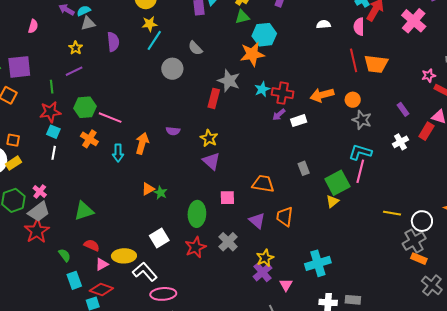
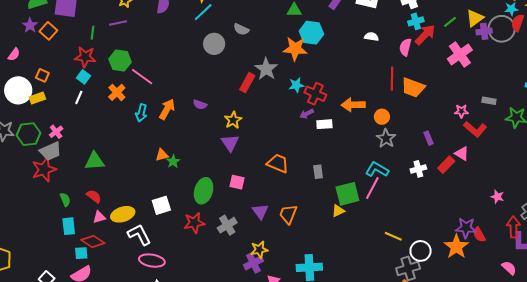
gray semicircle: (195, 48) -> (241, 29), turned -35
orange trapezoid: (263, 184) -> (278, 163), moved
yellow ellipse: (124, 256) -> (123, 214), turned -30

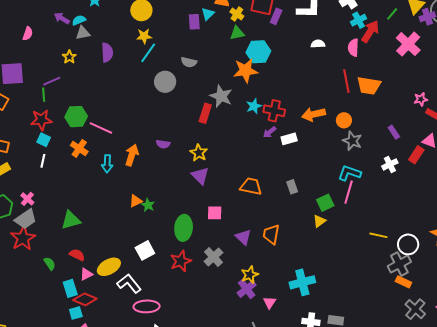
purple line: (118, 23) -> (52, 81), moved
green square: (347, 194) -> (325, 203), size x0.7
cyan rectangle: (69, 226) -> (70, 288), moved

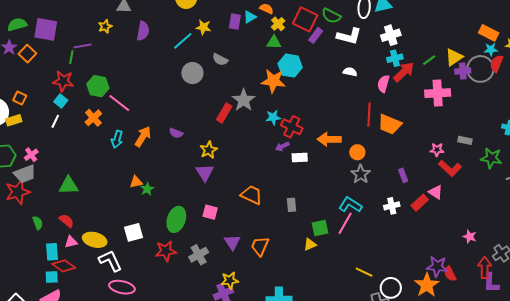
yellow star: (144, 36) -> (203, 27), moved
pink cross: (408, 44) -> (438, 93), turned 30
yellow ellipse: (109, 267) -> (95, 240), turned 30

